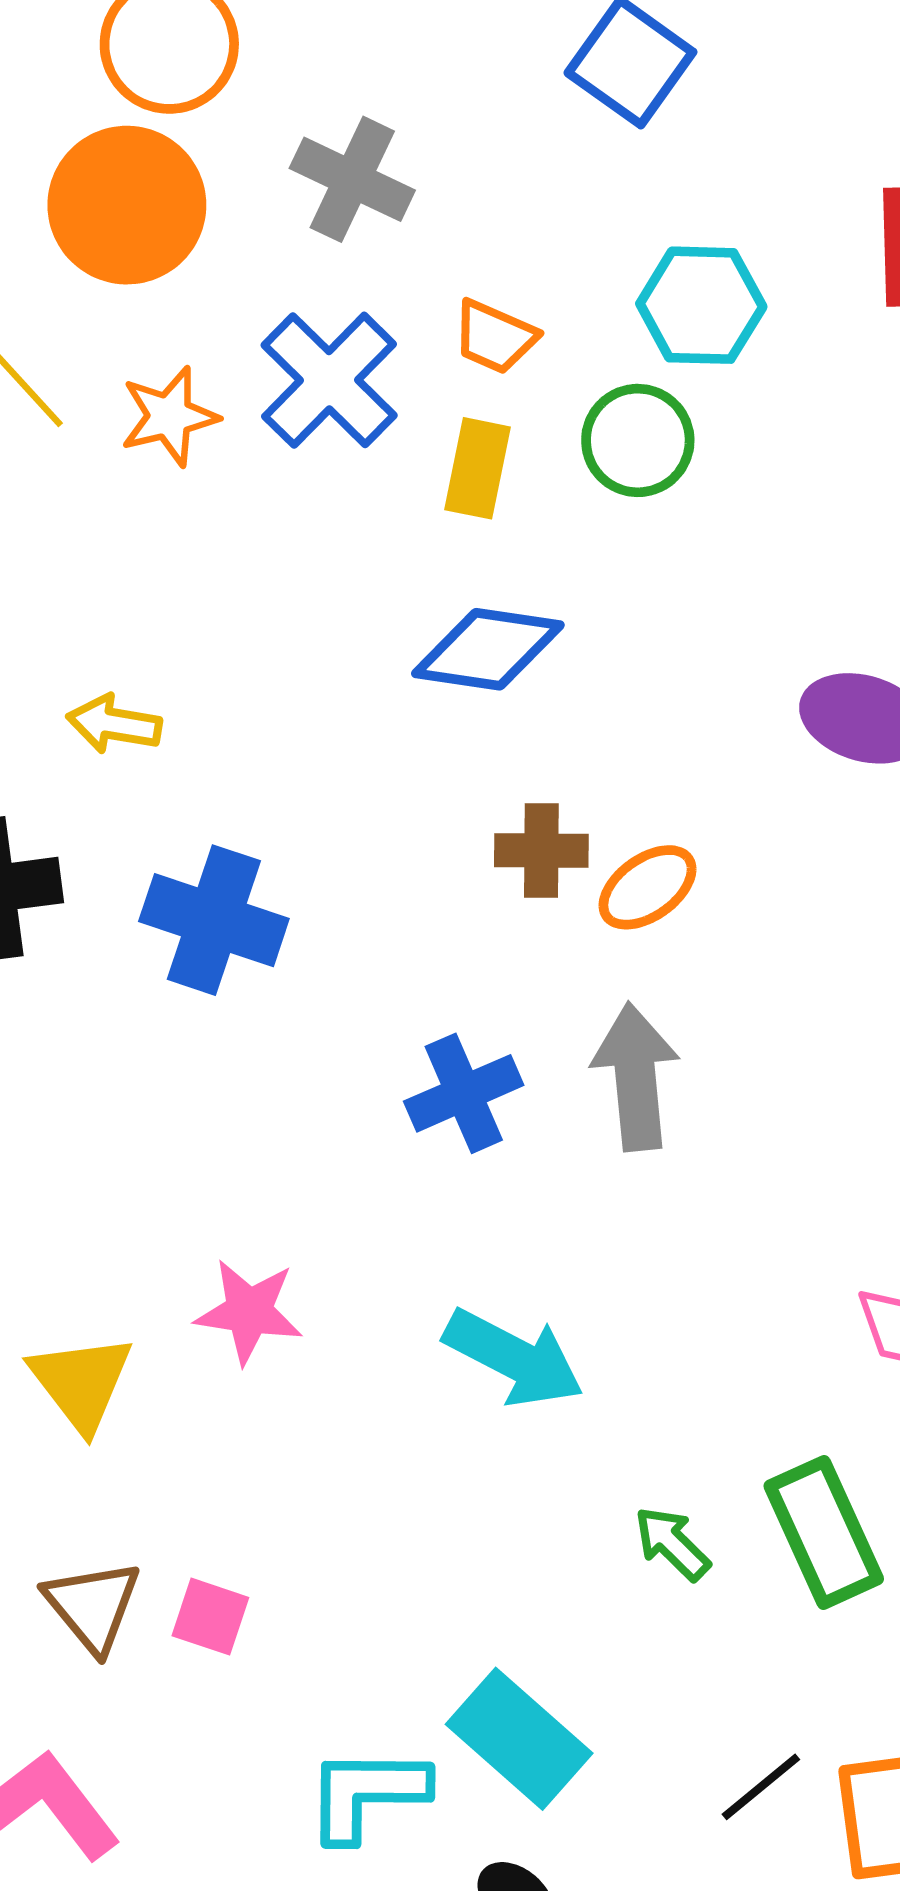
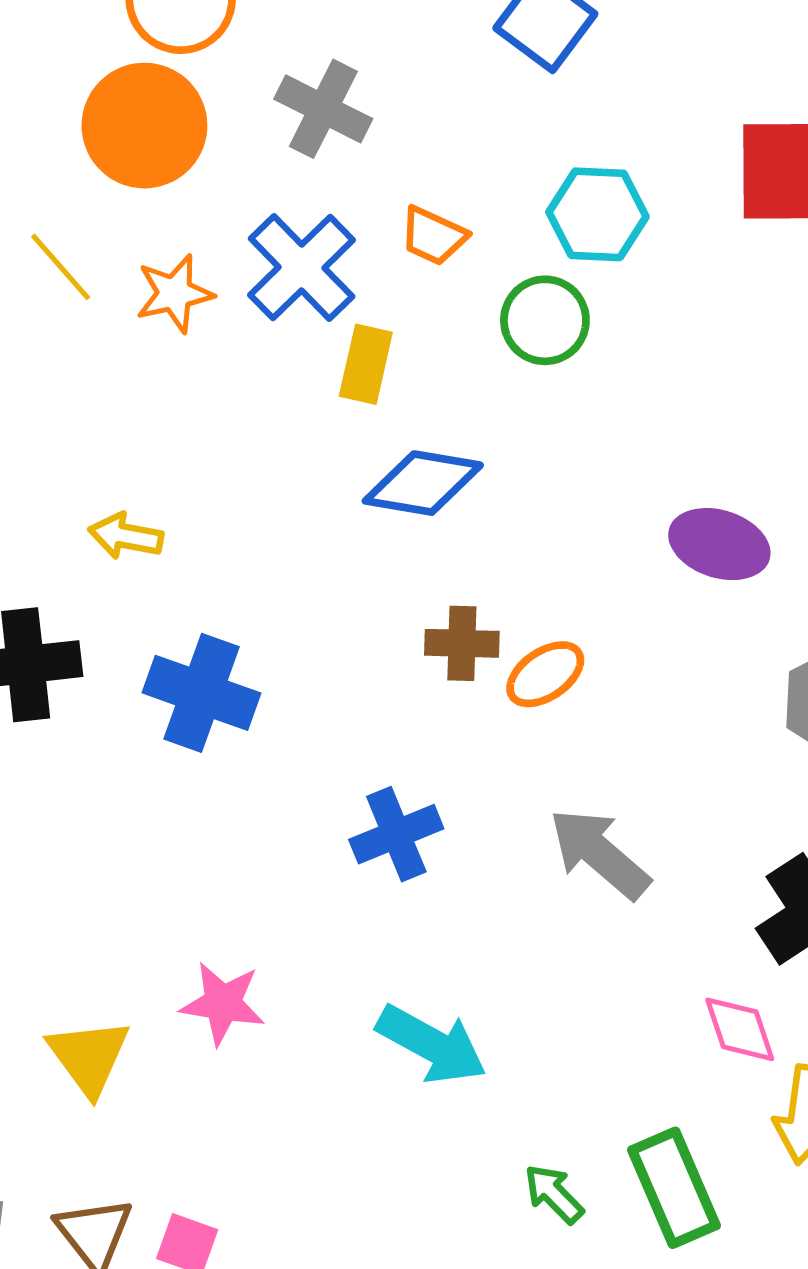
yellow rectangle: (477, 468) -> (366, 364), moved
gray arrow: (636, 1077) -> (599, 854), moved, turned -45

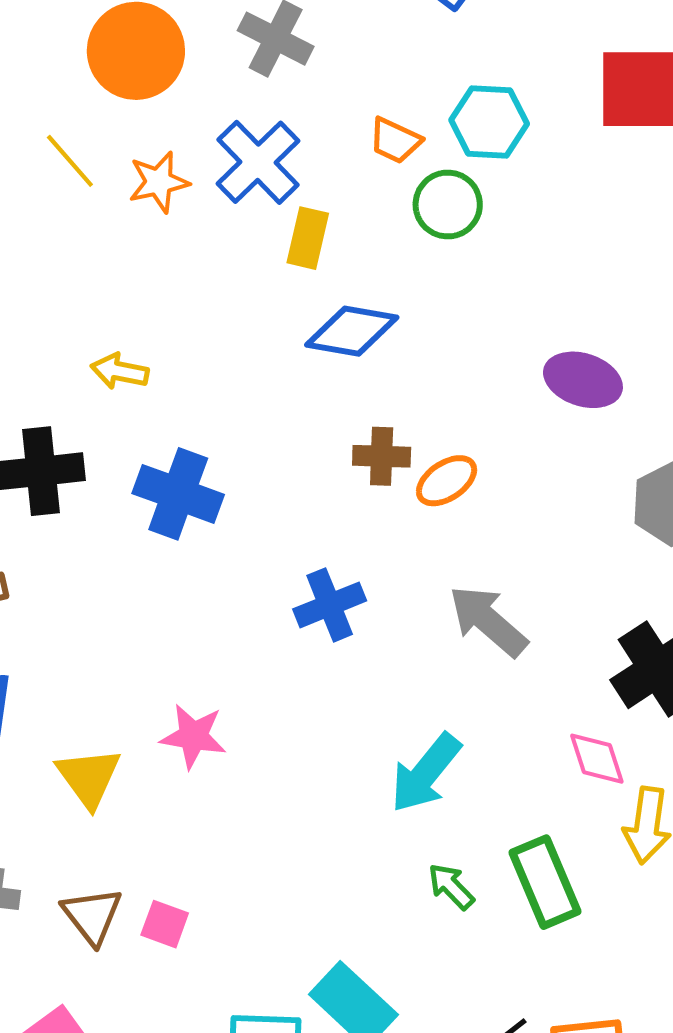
orange trapezoid: (433, 236) -> (395, 140), moved
cyan arrow: (432, 1044) -> (426, 773), moved, turned 100

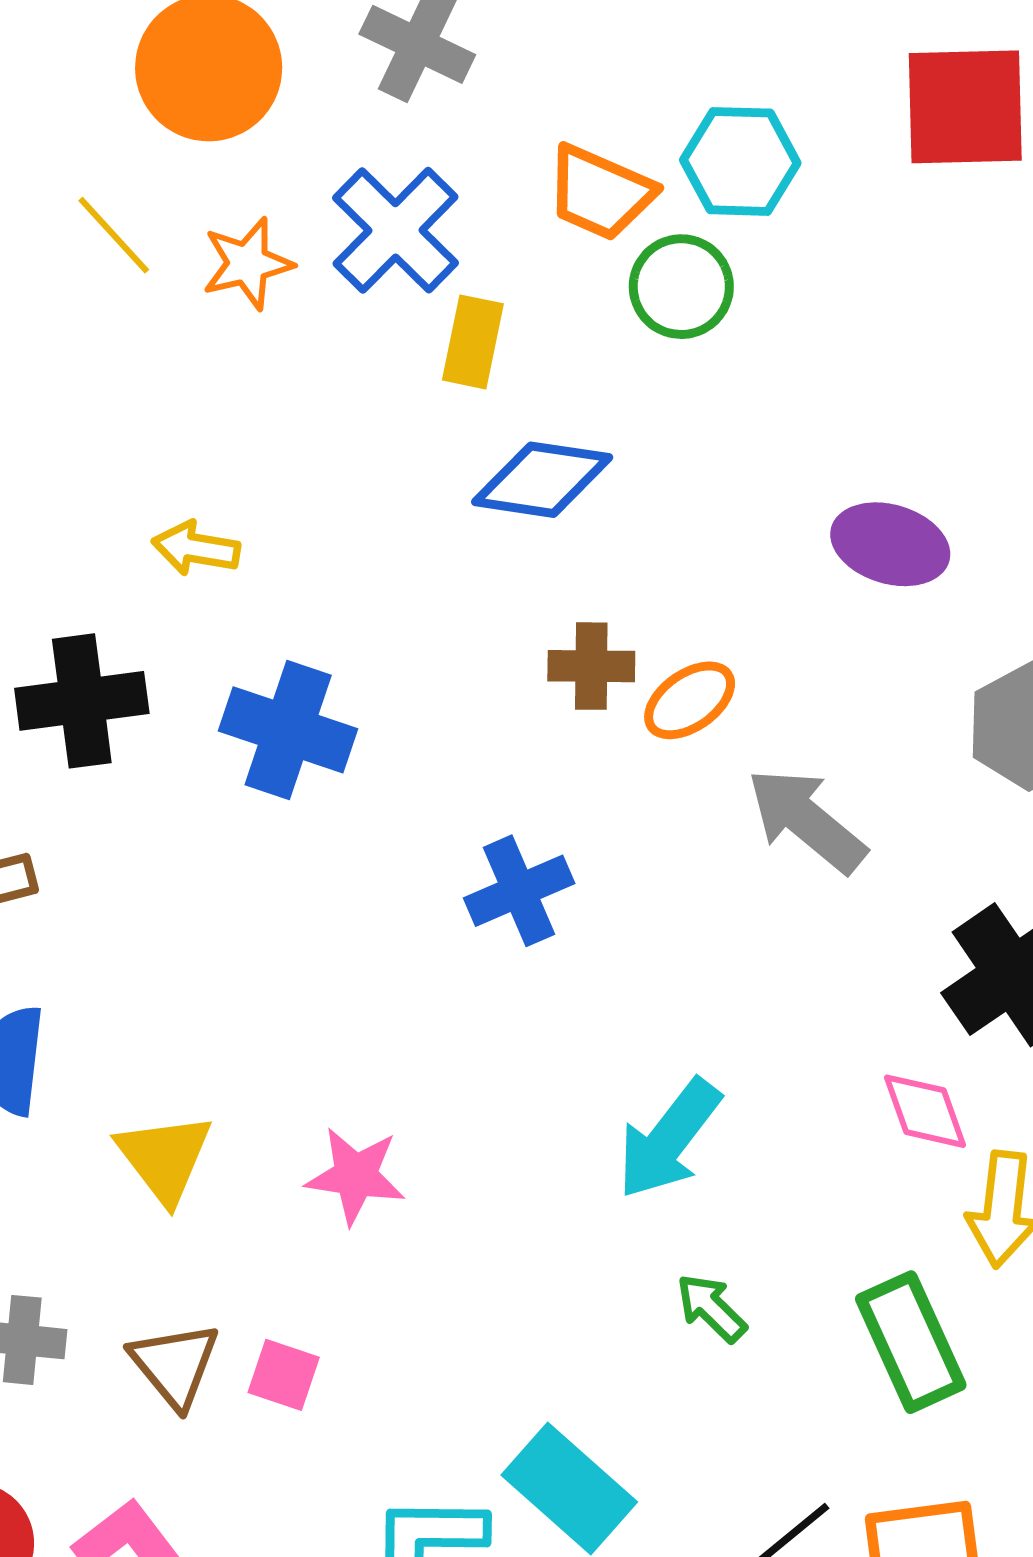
orange trapezoid: (395, 140) -> (600, 193), size x1.4
gray arrow: (488, 621) -> (807, 820), moved
pink star: (193, 736) -> (356, 1176), moved
green rectangle: (545, 882) -> (911, 1342), moved

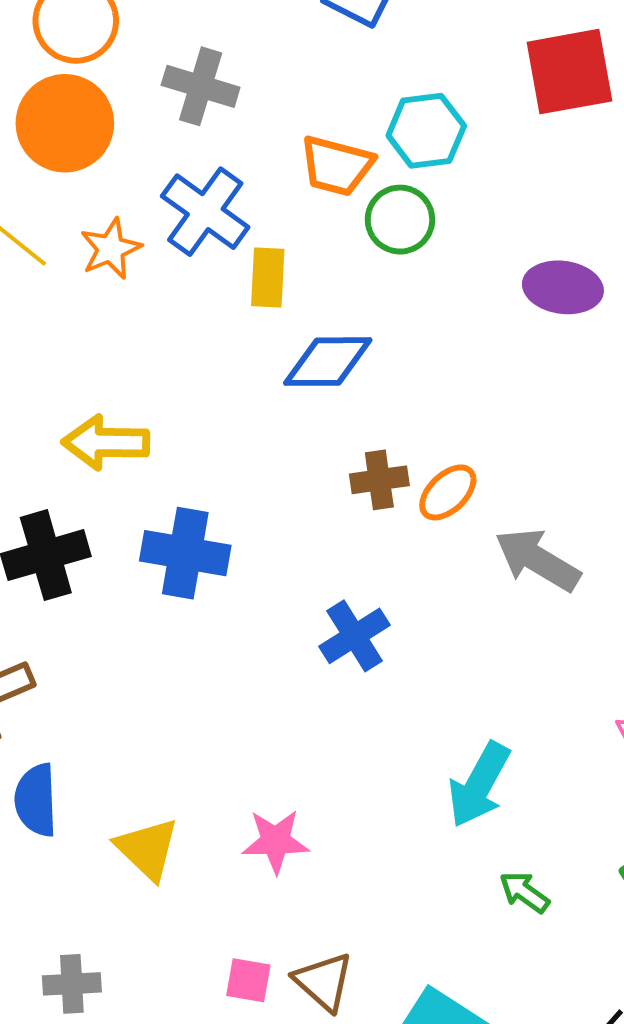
purple ellipse: (890, 544) -> (563, 287), moved
yellow arrow: (196, 548) -> (106, 442), size x1.5
brown triangle: (175, 1365) -> (324, 982), moved

